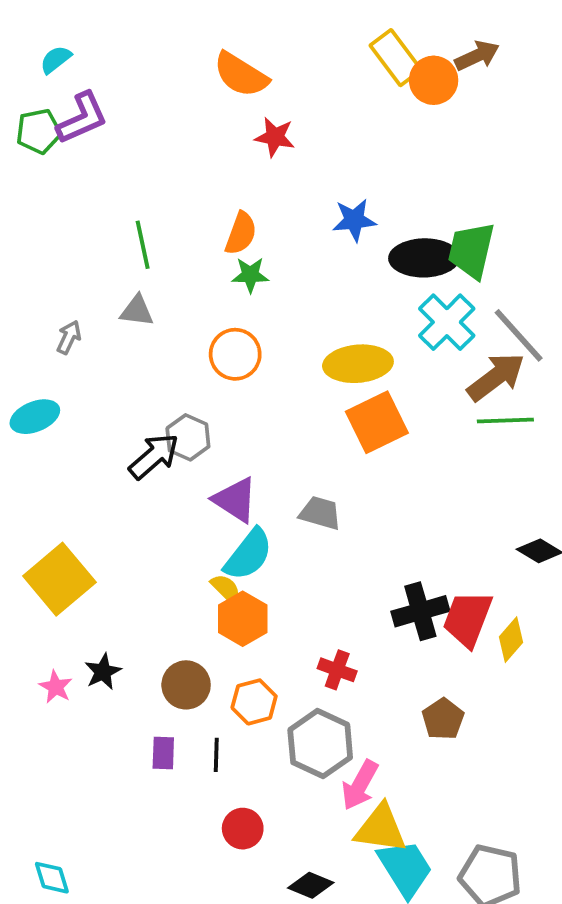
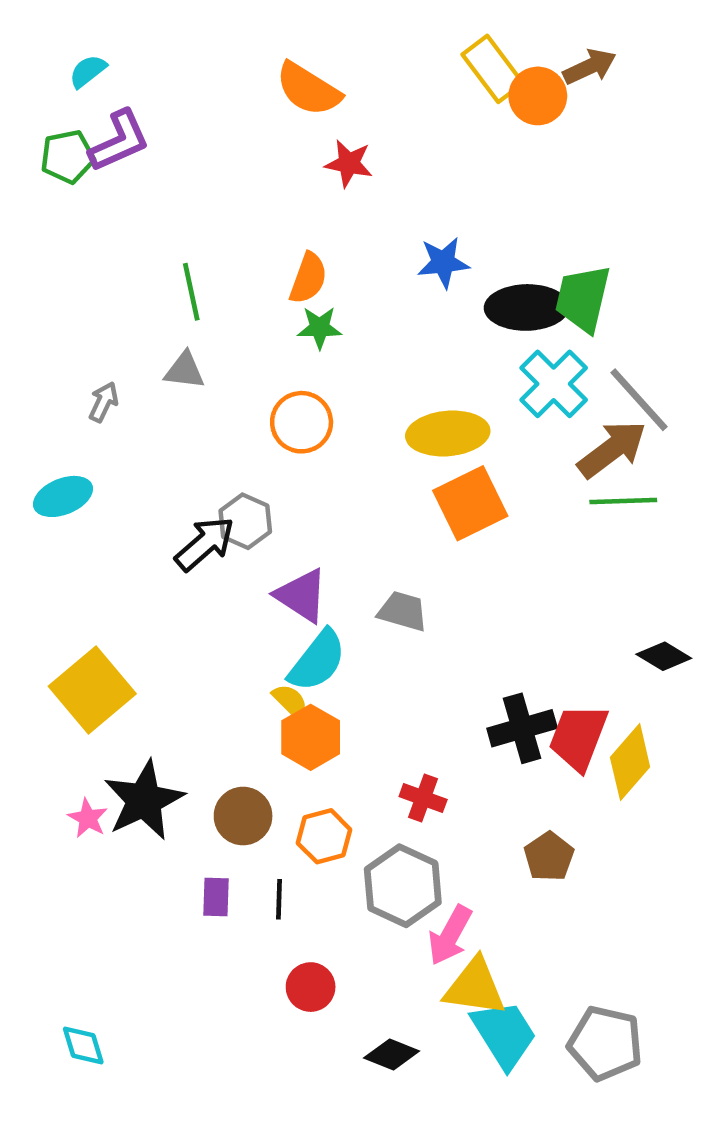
yellow diamond: (511, 640) -> (630, 762), size x1.4
black star: (103, 672) -> (144, 800), size x1.8

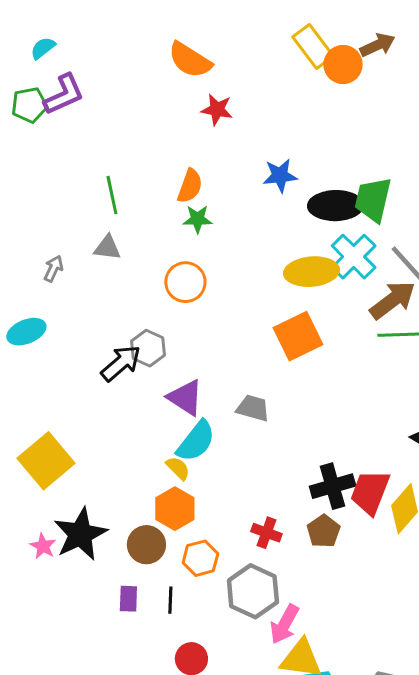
yellow ellipse: (448, 433) -> (312, 272), moved
orange hexagon: (311, 737) -> (175, 509), moved
brown pentagon: (549, 857) -> (324, 531), moved

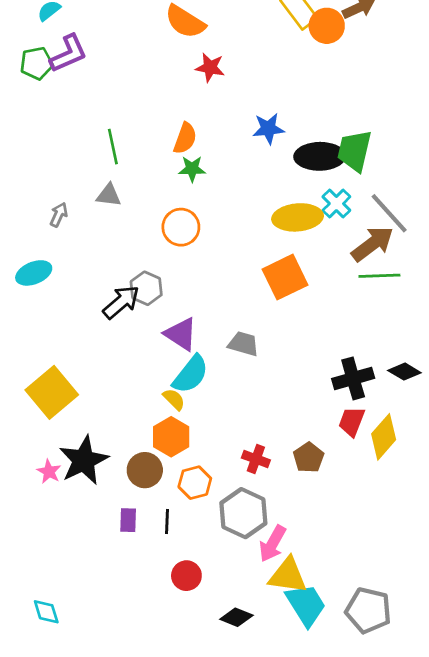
cyan cross: (354, 257) -> (336, 204), size x0.7
black cross: (333, 486) -> (353, 378), moved
red trapezoid: (370, 492) -> (352, 422), size x0.7

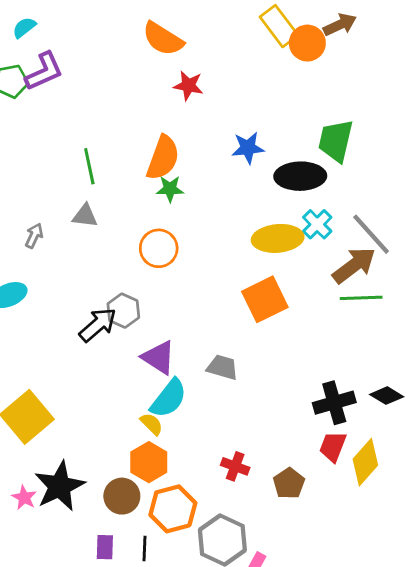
orange semicircle: (185, 138) -> (163, 158), size x1.4
green trapezoid: (354, 151) -> (336, 141), moved
red cross: (256, 459) -> (235, 466), moved
orange hexagon: (195, 483) -> (173, 509), size x1.4

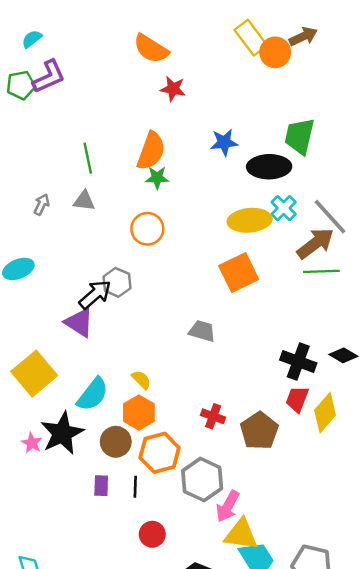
gray arrow: (34, 236) -> (41, 204), moved
purple triangle: (159, 357) -> (79, 322), moved
cyan semicircle: (169, 398) -> (93, 394), moved
black cross: (334, 403) -> (298, 361), turned 36
brown pentagon: (289, 483) -> (259, 431), size x1.4

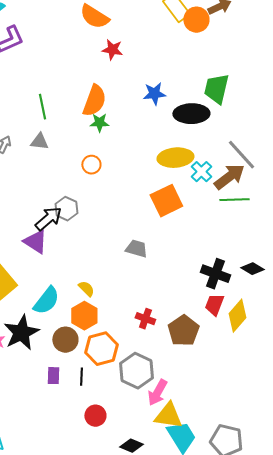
cyan cross: (284, 208) -> (201, 172), moved
orange circle: (147, 229) -> (91, 165), size x0.7

